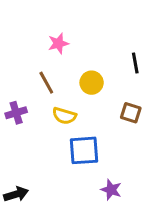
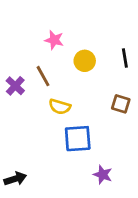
pink star: (58, 43) -> (54, 40), turned 30
yellow circle: (92, 83) -> (85, 61), moved
purple cross: (16, 113) -> (15, 86), moved, turned -30

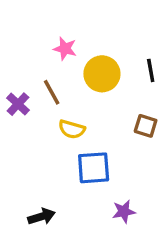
yellow circle: (85, 61) -> (102, 74), size x1.4
purple star: (103, 175) -> (124, 212), turned -30
black arrow: (15, 179) -> (42, 217), moved

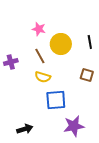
brown line: (52, 92) -> (40, 56), moved
purple cross: (18, 104) -> (11, 62), turned 32
purple star: (124, 212) -> (74, 126), size x1.5

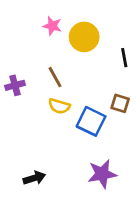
pink star: (39, 29) -> (52, 26), moved
yellow circle: (61, 44) -> (84, 37), moved
blue square: (56, 100) -> (91, 121), moved, turned 30

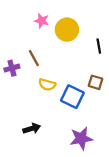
brown line: (55, 77) -> (34, 58), moved
black arrow: (34, 178) -> (32, 129), moved

